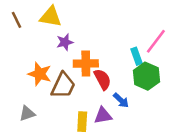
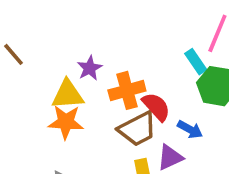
yellow triangle: (51, 17) -> (68, 95), moved
brown trapezoid: (63, 86) -> (137, 129), moved, turned 52

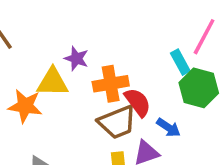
purple star: (90, 68) -> (76, 58), turned -30
orange star: (66, 122) -> (25, 106), moved

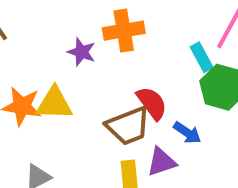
yellow triangle: (53, 82) -> (54, 103), moved
orange cross: (111, 84) -> (124, 31), moved

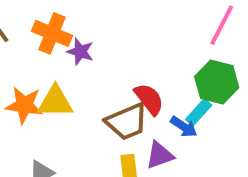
orange cross: (124, 31) -> (52, 33), moved, turned 33
cyan rectangle: (202, 57) -> (199, 112), moved, turned 72

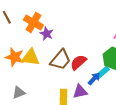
red semicircle: (149, 99) -> (78, 62), turned -102
brown trapezoid: (127, 122) -> (60, 60), moved, turned -35
blue arrow: (184, 127) -> (94, 79), turned -88

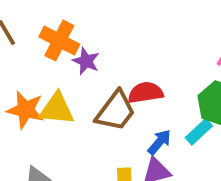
red semicircle: (78, 62) -> (145, 93), moved, turned 36
blue arrow: (94, 79) -> (159, 142), moved

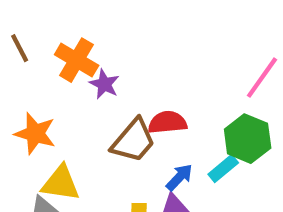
yellow triangle: (57, 109) -> (61, 183), moved

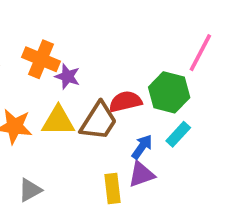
green hexagon: (248, 139) -> (169, 92), moved
yellow triangle: (61, 183) -> (58, 121), moved

